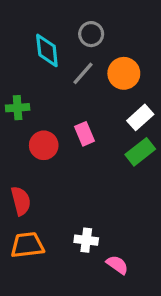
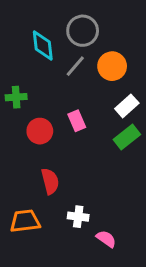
gray circle: (91, 34) -> (83, 31), size x1.4
red semicircle: (21, 201) -> (50, 181), moved

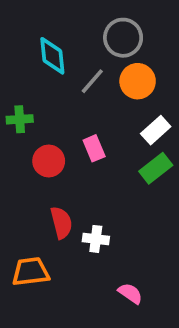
gray circle: (83, 31) -> (123, 38), moved
white cross: (78, 217) -> (96, 239), moved

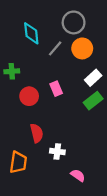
white cross: (96, 239) -> (57, 152), moved
orange trapezoid: (31, 272) -> (18, 162), turned 105

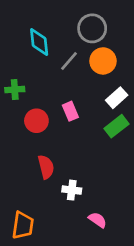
orange trapezoid: (18, 162) -> (23, 225), moved

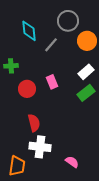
orange circle: (103, 61) -> (87, 41), moved
white cross: (72, 190) -> (40, 147), moved, size x1.5

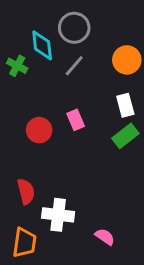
gray circle: (68, 21) -> (74, 28), moved
green cross: (11, 66) -> (17, 66), moved, turned 32
white rectangle: (86, 72) -> (125, 105), turned -63
red semicircle: (34, 123) -> (26, 191), moved

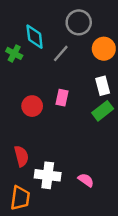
gray circle: (74, 28) -> (79, 22), moved
pink rectangle: (76, 120) -> (62, 98), turned 35
pink semicircle: (105, 237) -> (86, 180), moved

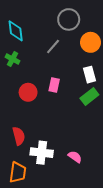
cyan diamond: (35, 37) -> (16, 31), moved
green cross: (14, 53) -> (12, 59), moved

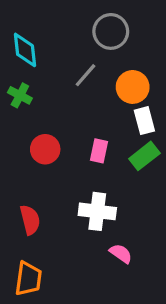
orange circle: (91, 42) -> (133, 87), moved
pink rectangle: (54, 85) -> (99, 151), moved
white cross: (42, 153) -> (97, 211), moved

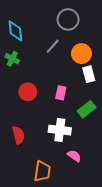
green rectangle: (144, 156) -> (87, 109), moved
orange trapezoid: (28, 279) -> (42, 171), moved

